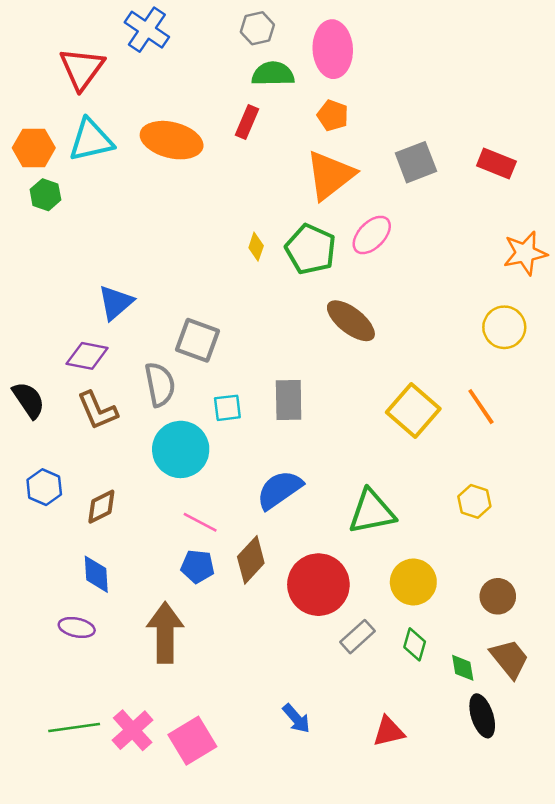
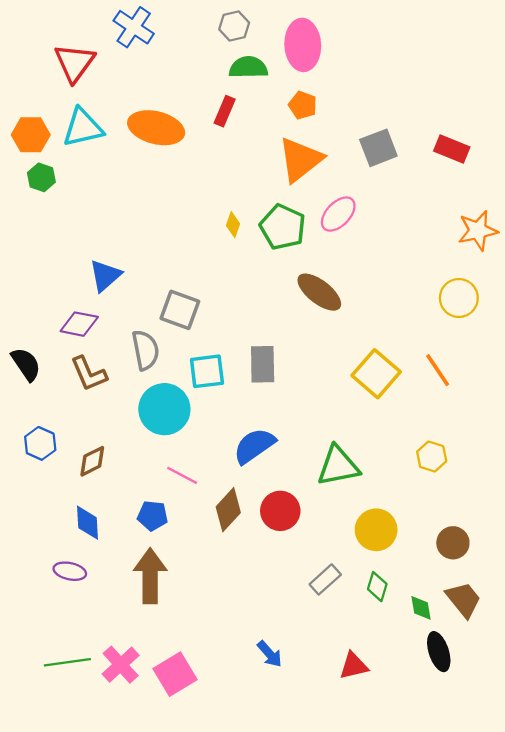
cyan square: (227, 408) -> (207, 371), size x1.4
blue pentagon: (198, 566) -> (153, 516), moved
red circle: (318, 585) -> (280, 511), moved, size x0.7

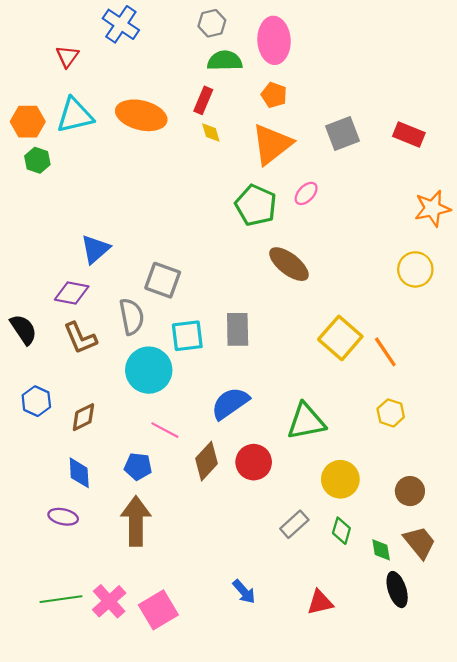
red triangle: (75, 63) -> (67, 56), size x0.6
pink ellipse: (338, 214) -> (306, 193), size x0.7
yellow diamond: (233, 225) -> (211, 132), moved, turned -35
orange line: (438, 370) -> (385, 352), moved

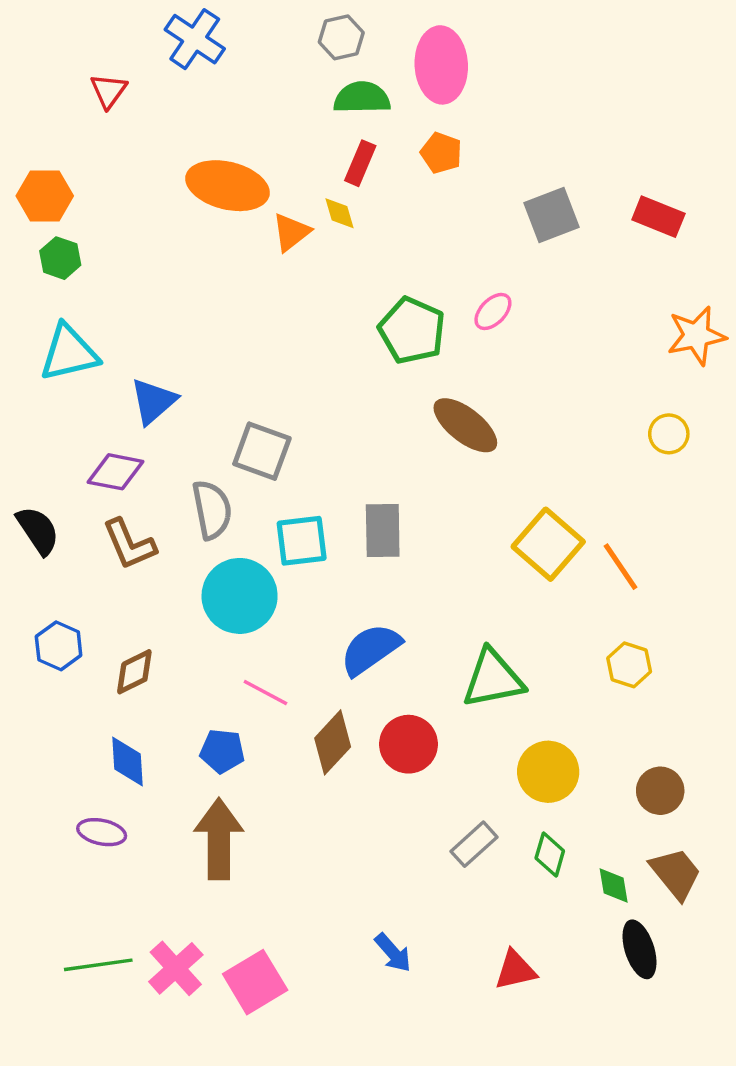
red rectangle: (203, 100) -> (360, 163), moved
cyan triangle: (75, 115) -> (69, 353), moved
orange triangle: (272, 144) -> (291, 232), moved, size x0.6
yellow circle: (415, 269) -> (669, 434), size x0.7

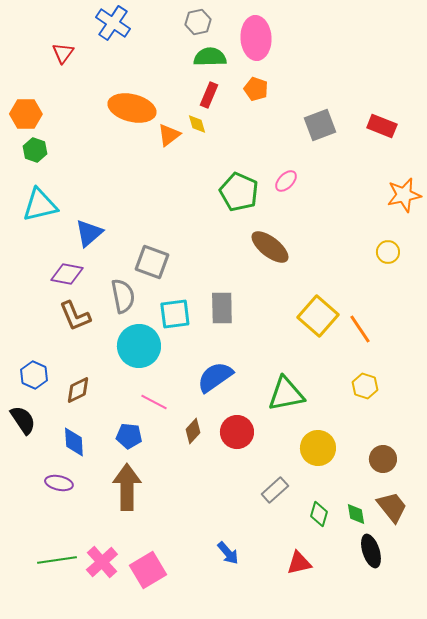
black semicircle: (38, 530) -> (23, 420), moved
brown diamond: (333, 742) -> (193, 431), size x0.7
green diamond: (550, 855) -> (319, 514), moved

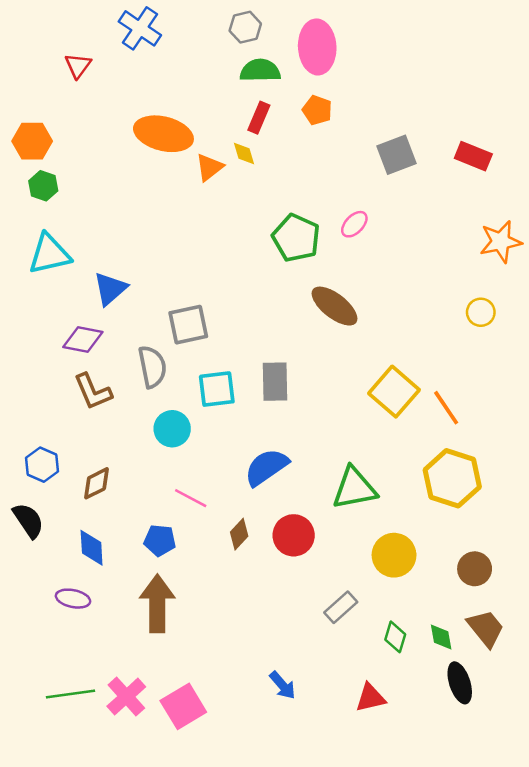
gray square: (152, 262) -> (188, 325), turned -32
cyan circle: (139, 346) -> (172, 429), size x0.7
yellow hexagon: (365, 386) -> (452, 478), size x1.8

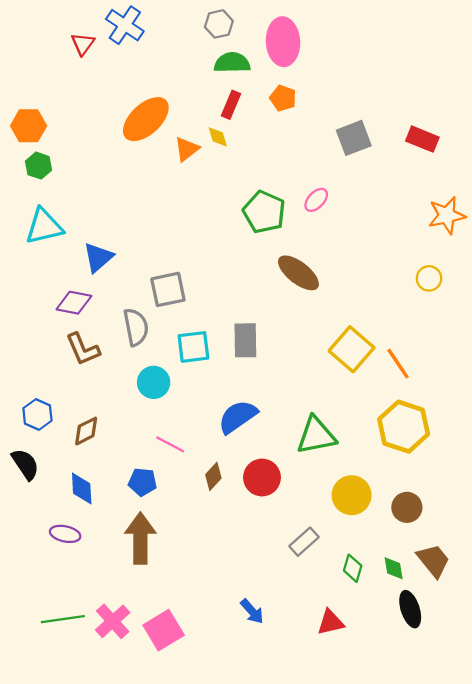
red triangle: (78, 66) -> (83, 44), moved
orange ellipse: (163, 134) -> (146, 119), turned -57
brown circle: (475, 569) -> (407, 507), moved

